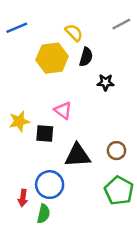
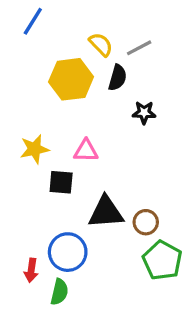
gray line: (121, 24) -> (139, 48), moved
blue line: (17, 28) -> (33, 21), moved, turned -35
pink triangle: (63, 110) -> (86, 151), turned -36
yellow star: (19, 121) -> (34, 149), moved
brown circle: (116, 151) -> (146, 222), moved

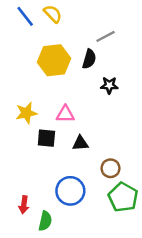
blue line: (33, 21) -> (25, 16), turned -70
yellow semicircle: (101, 44) -> (53, 14), moved
black triangle: (106, 212) -> (80, 143), moved, size x0.6
blue circle: (68, 252) -> (70, 191), moved

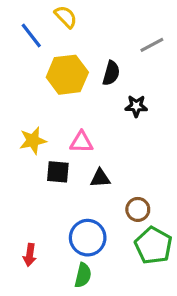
blue line: (25, 16) -> (31, 36), moved
gray line: (105, 36) -> (152, 45), moved
green semicircle: (45, 221) -> (83, 275), moved

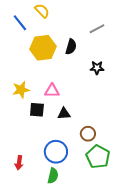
black star: (136, 106) -> (97, 68), moved

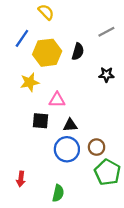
blue line: (20, 23) -> (22, 38), moved, turned 72
yellow star: (21, 90) -> (30, 82), moved
blue circle: (56, 152) -> (67, 149), moved

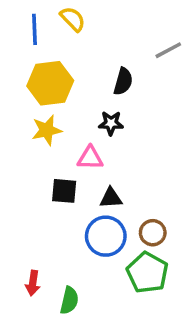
blue line: (22, 38) -> (35, 29), moved, turned -36
yellow hexagon: (47, 53) -> (50, 83), moved
black star: (106, 75) -> (111, 123), moved
green pentagon: (108, 172) -> (147, 273), moved
green semicircle: (58, 193) -> (69, 300), moved

